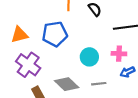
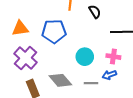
blue arrow: (127, 72) -> (109, 75), moved

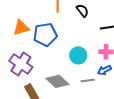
orange triangle: (20, 28) -> (21, 28), moved

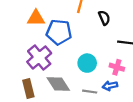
purple cross: (21, 64) -> (39, 57), moved

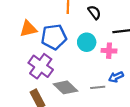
cyan circle: (87, 63) -> (87, 42), moved
pink cross: (117, 67) -> (109, 51), moved

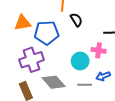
black semicircle: (94, 12) -> (76, 20), moved
cyan circle: (87, 42) -> (80, 61), moved
purple cross: (41, 66) -> (32, 60), turned 30

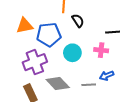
cyan circle: (80, 61) -> (72, 53), moved

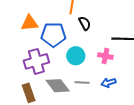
gray line: (89, 85) -> (82, 83), moved

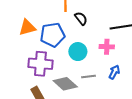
purple cross: (36, 61) -> (40, 64), turned 30
blue arrow: (108, 83) -> (114, 72), turned 144

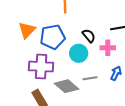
black semicircle: (81, 18) -> (89, 36), moved
orange triangle: (27, 28) -> (27, 30), turned -30

